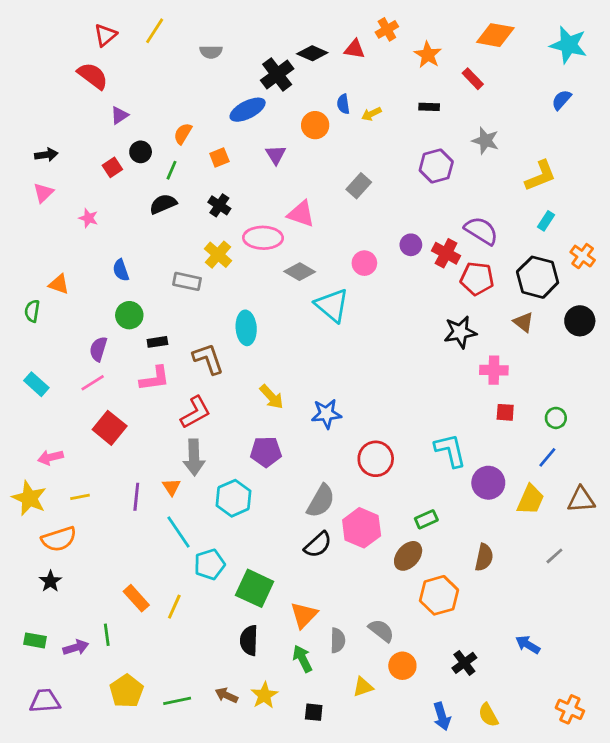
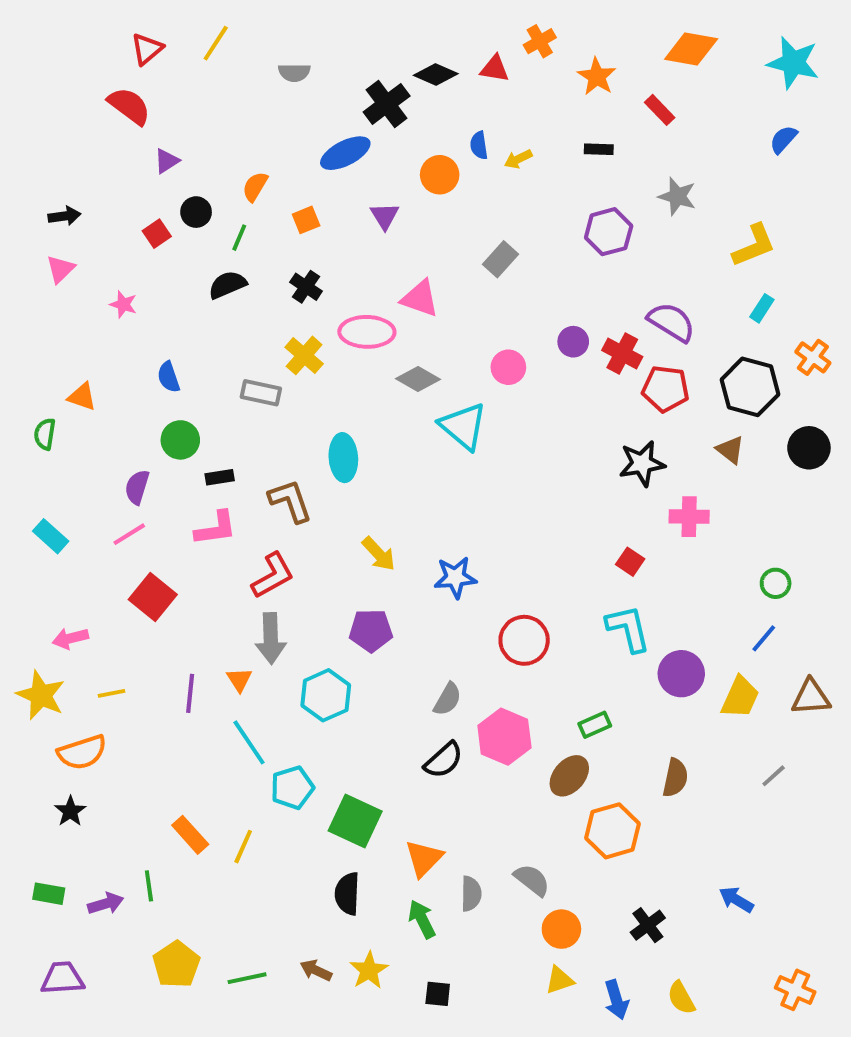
red square: (505, 412) -> (630, 562), moved, turned 30
gray semicircle: (321, 501) -> (447, 699), size x0.7
yellow triangle: (363, 687) -> (559, 980), moved

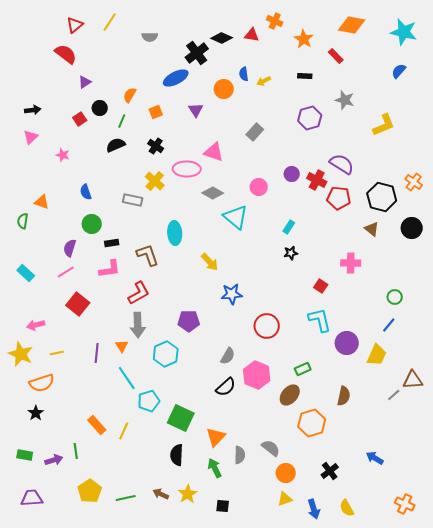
orange cross: (540, 41) -> (275, 21), turned -35
cyan rectangle: (762, 308) -> (289, 227), moved
black star: (642, 463) -> (291, 253), moved, size x0.6
yellow arrow: (379, 554) -> (210, 262), moved
brown triangle: (811, 697) -> (413, 380), moved

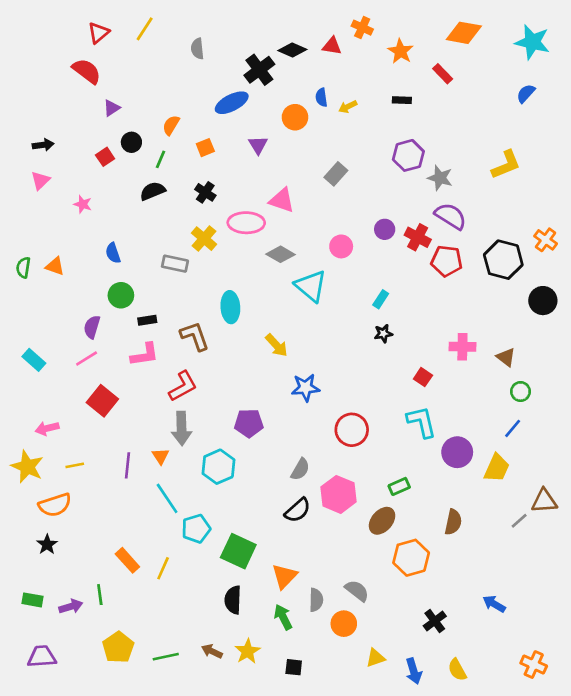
gray semicircle: (150, 37) -> (197, 49), turned 84
gray star: (345, 100) -> (440, 178), moved
green semicircle: (23, 221) -> (23, 268), moved
brown triangle: (372, 229) -> (506, 357), moved
orange circle: (286, 473) -> (344, 624), moved

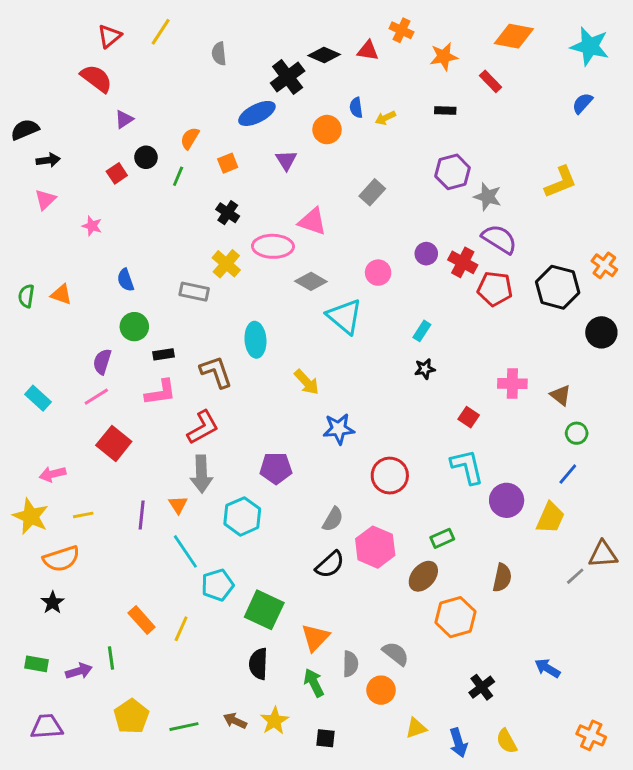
orange star: (400, 51) -> (444, 57), turned 30
black semicircle: (153, 191) -> (25, 130), moved

